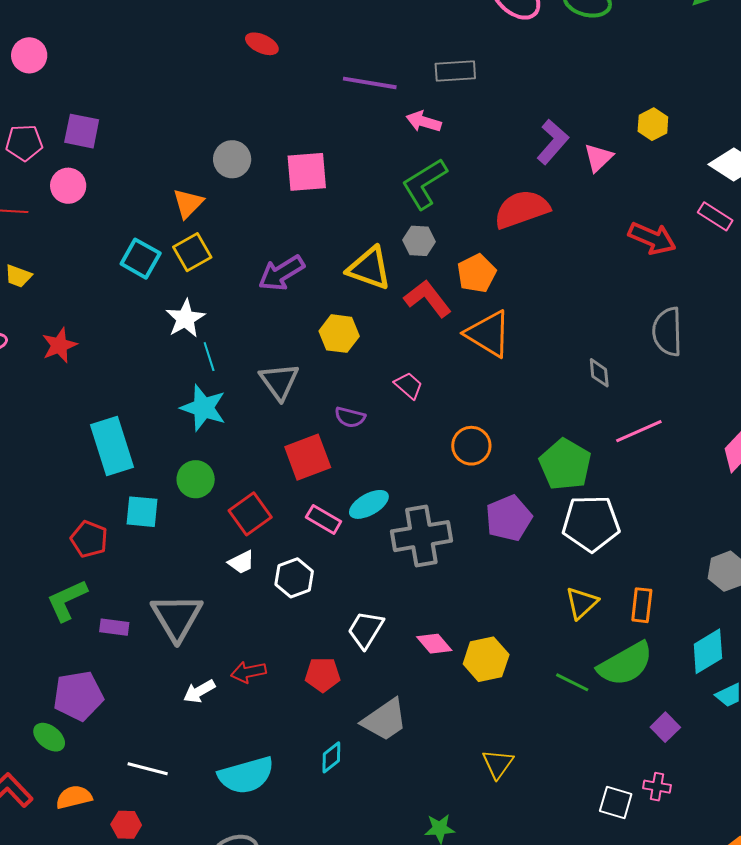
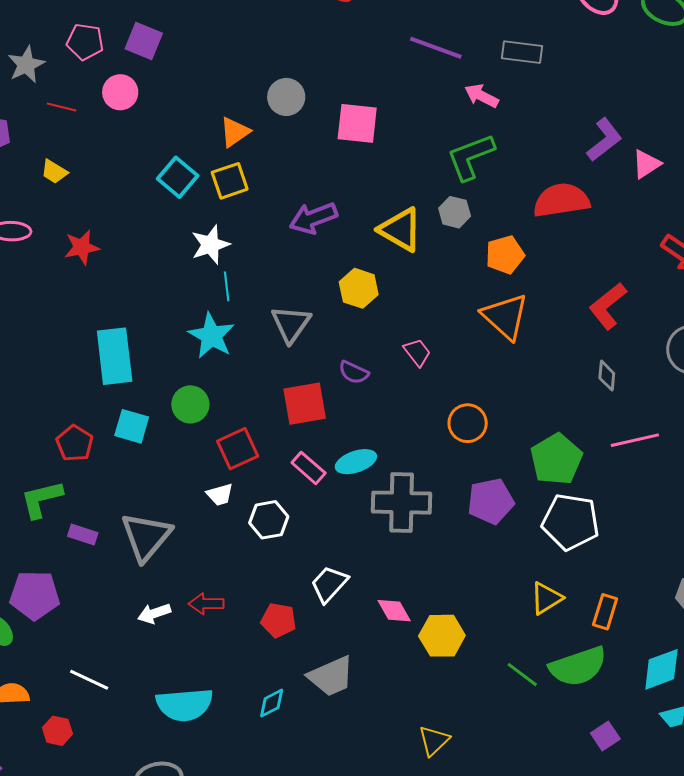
red L-shape: (428, 299) -> (608, 306), moved, turned -102

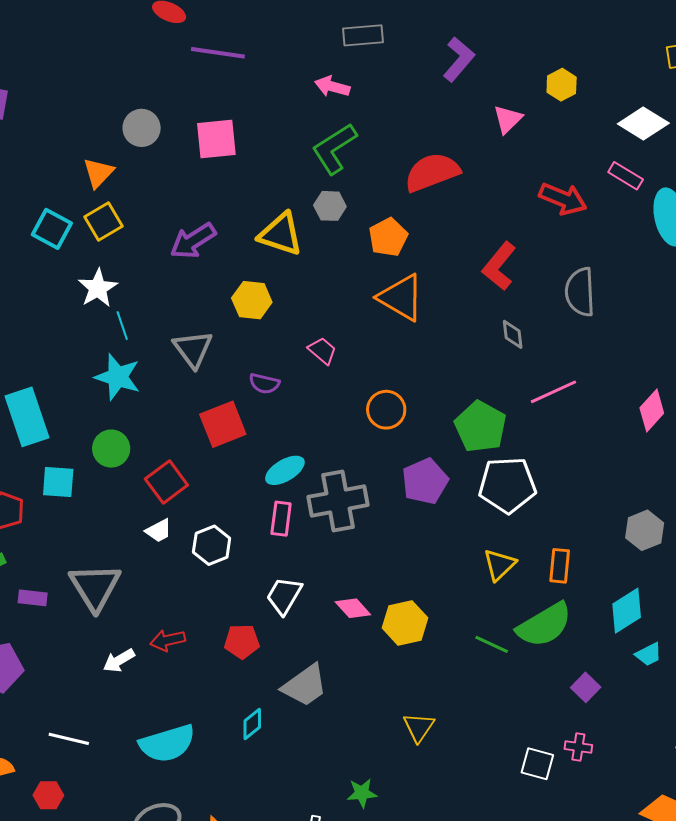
purple line: (436, 48) -> (218, 53), moved
purple L-shape: (604, 140) -> (459, 59), moved
pink rectangle: (309, 468) -> (281, 519), moved, turned 68

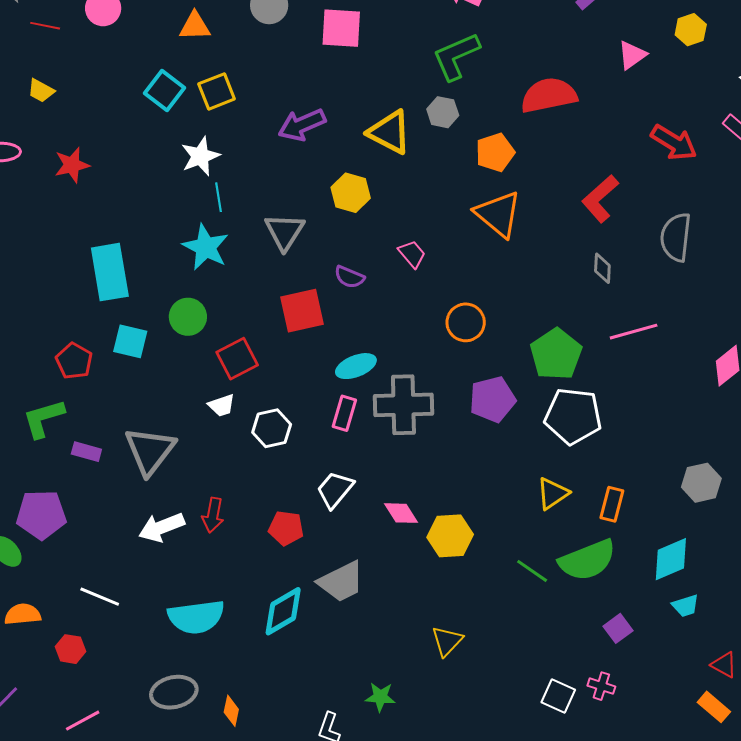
orange triangle: (98, 173) -> (195, 26), moved, turned 36
red arrow: (168, 640) -> (213, 515), turned -76
white arrow: (119, 660) -> (162, 527), size x1.4
cyan diamond: (252, 724) -> (283, 611), size x1.6

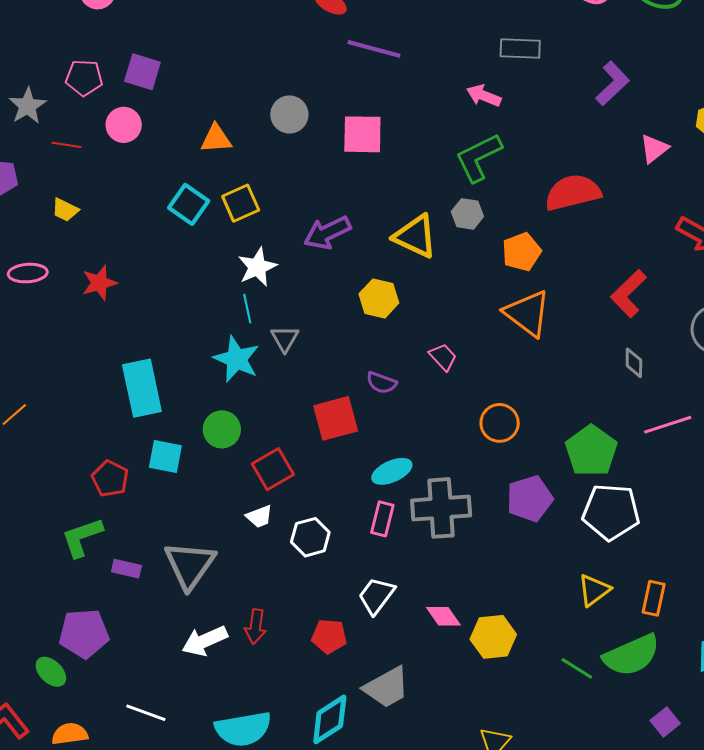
white star: (200, 156) -> (257, 267), moved
gray triangle: (284, 232) -> (285, 339), moved, size x0.7

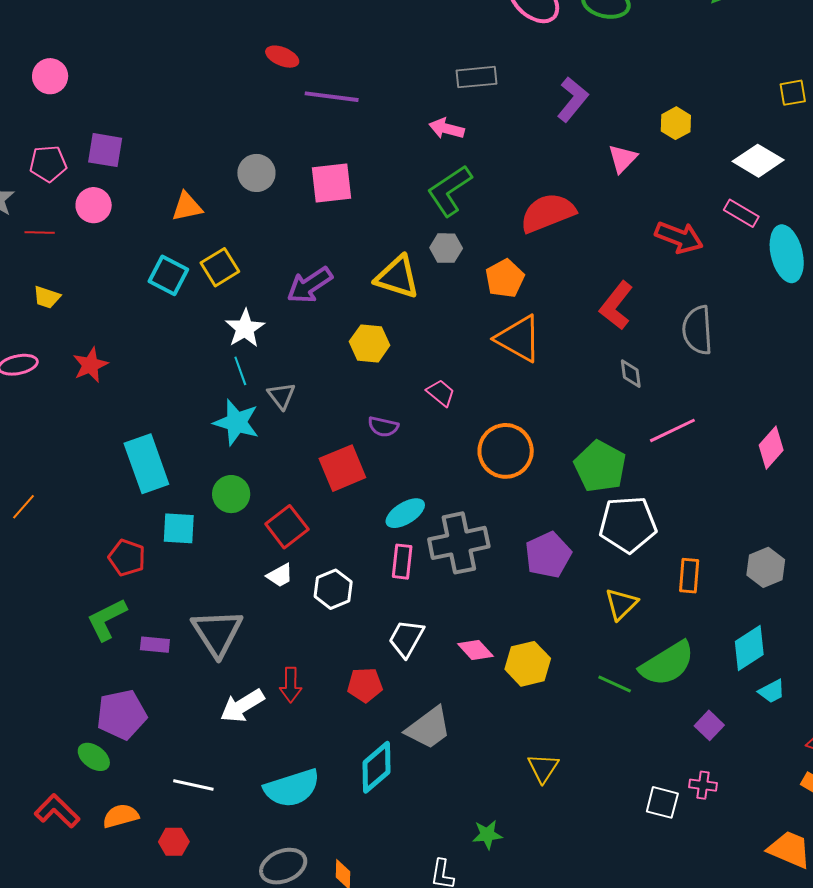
orange circle: (500, 423) -> (506, 451), size x1.4
purple pentagon: (530, 499) -> (548, 555), moved
orange rectangle: (654, 598) -> (689, 576), moved

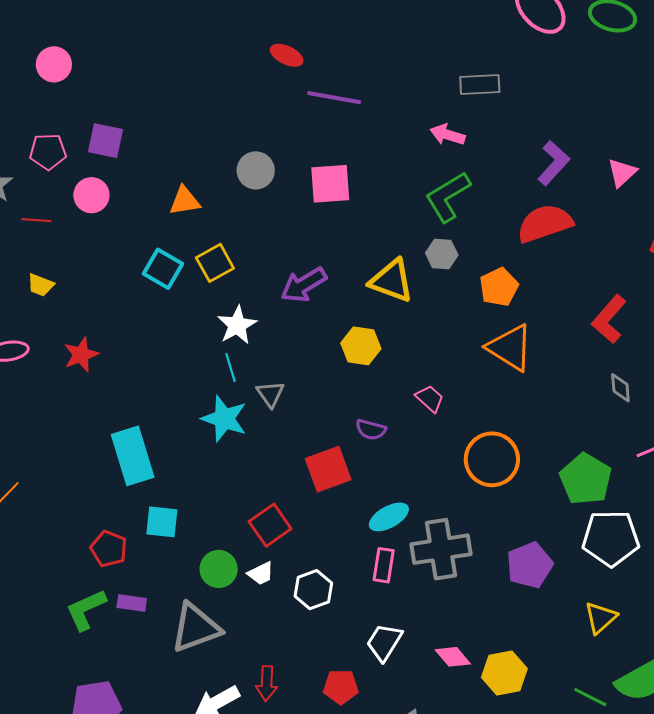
purple L-shape: (573, 99) -> (554, 163), moved
green circle: (231, 494) -> (219, 569), moved
gray triangle: (217, 633) -> (196, 628), turned 40
purple rectangle: (155, 645) -> (132, 603), moved

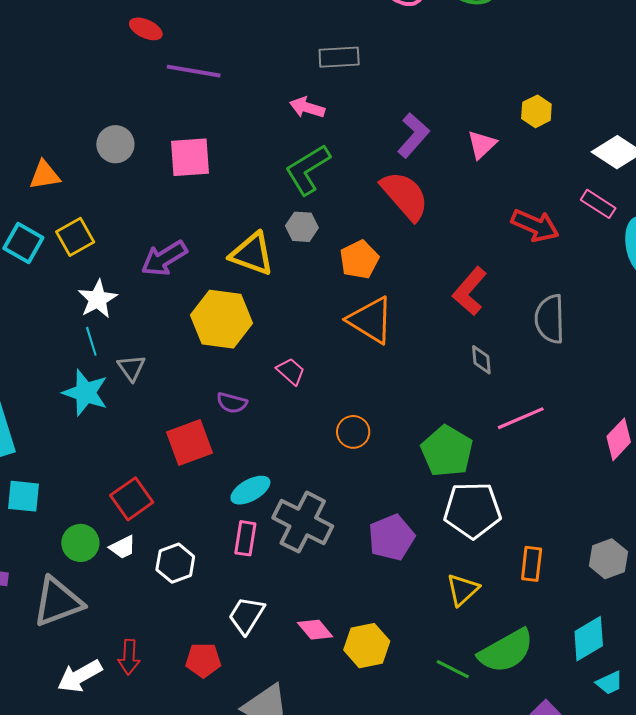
red semicircle: (545, 223) -> (405, 196), turned 68
yellow hexagon: (361, 346) -> (222, 319), size x1.5
orange circle: (492, 459) -> (353, 432), size x0.6
gray cross: (441, 549) -> (303, 522), turned 36

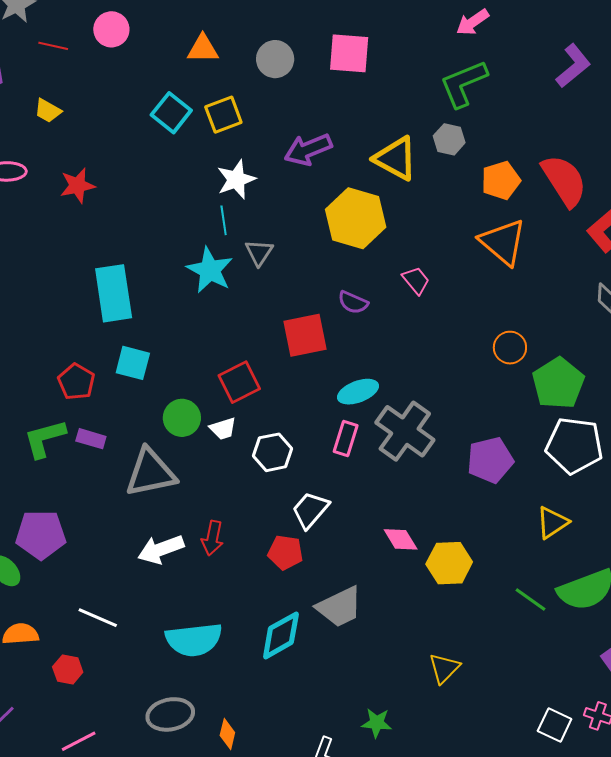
pink arrow: (307, 108) -> (473, 22), turned -60
gray circle: (115, 144) -> (275, 59), moved
red semicircle: (405, 196) -> (564, 181), moved
orange circle: (353, 432) -> (510, 348), moved
white trapezoid: (246, 615) -> (310, 510), moved

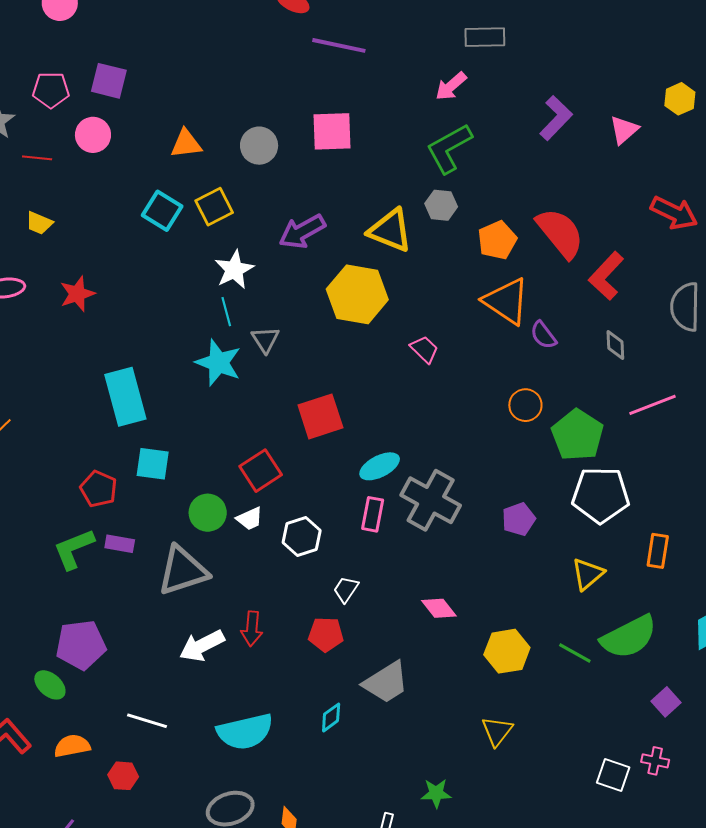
purple semicircle: (353, 302) -> (543, 335), moved, turned 36
purple pentagon: (490, 460) -> (519, 519), size x0.7
white trapezoid: (310, 510) -> (346, 589), size x0.7
yellow hexagon: (449, 563) -> (507, 651), moved
cyan diamond: (281, 635) -> (331, 717), size x0.6

